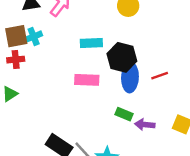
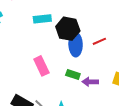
pink rectangle: (87, 80) -> (41, 66), moved, turned 66

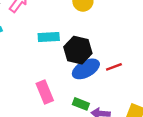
blue ellipse: (76, 44) -> (86, 69), turned 60

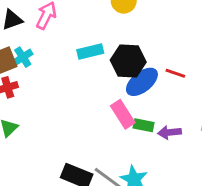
red line: (114, 67) -> (175, 73), turned 49
pink rectangle: (45, 92) -> (123, 114), moved

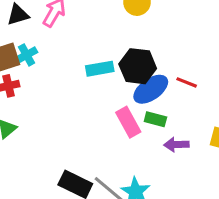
cyan rectangle: (90, 51) -> (100, 69), moved
green rectangle: (144, 125) -> (155, 119), moved

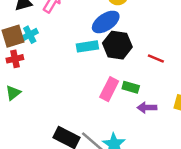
blue ellipse: (151, 89) -> (106, 22), moved
pink rectangle: (128, 122) -> (109, 89), turned 55

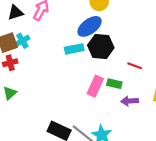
red line: (156, 59) -> (135, 66), moved

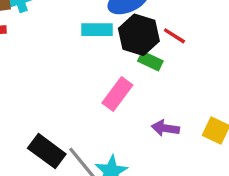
red line: (135, 66) -> (174, 36), moved
green rectangle: (114, 84) -> (150, 61), moved

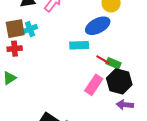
black hexagon: (139, 35) -> (119, 81), moved
red line: (174, 36) -> (103, 60), moved

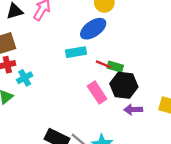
cyan cross: (30, 29) -> (25, 78), moved
pink rectangle: (94, 85) -> (97, 92), turned -60

